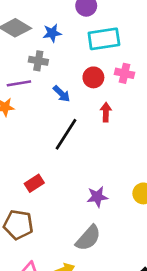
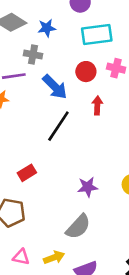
blue arrow: (62, 94) -> (55, 87), size x1.5

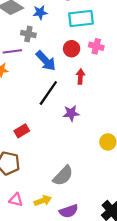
purple star: (88, 187) -> (71, 113), moved

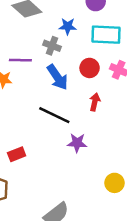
blue star: (40, 12) -> (68, 26), moved
gray cross: (28, 34) -> (52, 46), moved
black line: (48, 93) -> (54, 115), turned 72

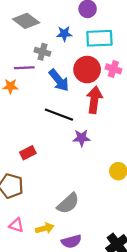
gray cross: (52, 46) -> (42, 52), moved
red circle: (90, 68) -> (87, 70), size x1.5
red arrow: (95, 102) -> (94, 100), size x1.6

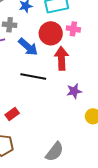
purple star: (82, 138) -> (74, 91), moved

